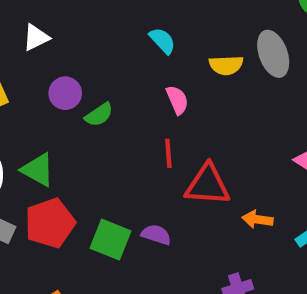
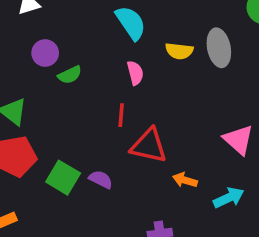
cyan semicircle: (162, 41) -> (131, 23), size x1.5

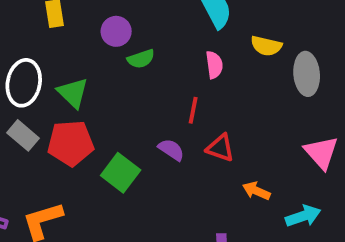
gray ellipse: (219, 48) -> (307, 74), moved
red triangle: (149, 146) -> (220, 148), size x0.7
purple semicircle: (101, 179) -> (171, 150), moved

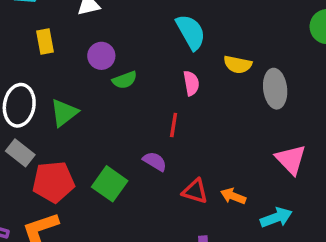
green triangle: (73, 93) -> (64, 113), turned 40
red pentagon: (71, 143) -> (53, 182), moved
red triangle: (220, 148) -> (195, 191), moved

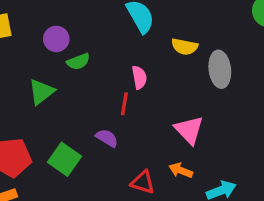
pink semicircle: (191, 83) -> (139, 77), moved
green triangle: (64, 113) -> (41, 92), moved
pink triangle: (291, 159) -> (189, 130), moved
red triangle: (195, 191) -> (143, 182), moved

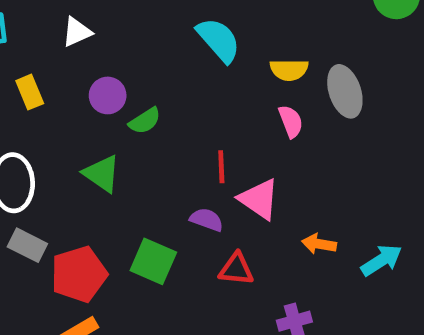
pink semicircle: (139, 77) -> (291, 121), moved
green triangle: (41, 92) -> (102, 174), turned -36
pink triangle: (189, 130) -> (259, 199), moved
red triangle: (143, 182) -> (236, 269), moved

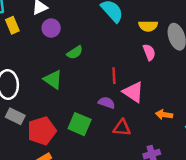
yellow rectangle: (30, 92) -> (12, 25), moved
purple circle: (108, 95) -> (51, 28), moved

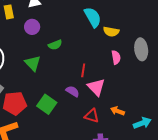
yellow semicircle: (148, 26) -> (111, 32), moved
purple circle: (51, 28) -> (32, 27), moved
red triangle: (122, 128) -> (92, 116), moved

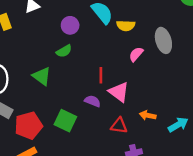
purple circle: (32, 27) -> (70, 25), moved
pink semicircle: (116, 57) -> (136, 54), turned -120

